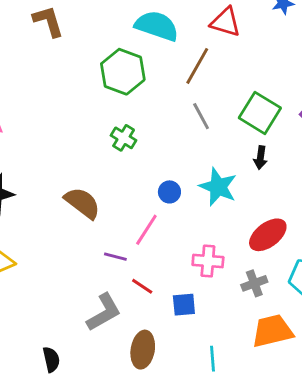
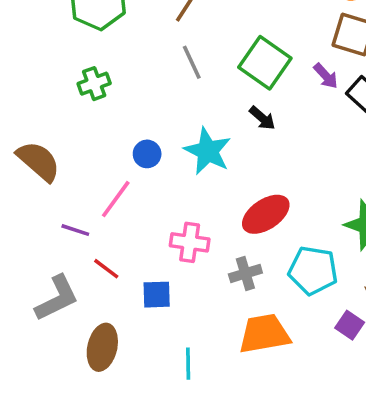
green cross: (124, 138) -> (94, 84), turned 35
black arrow: (260, 158) -> (262, 118), turned -60

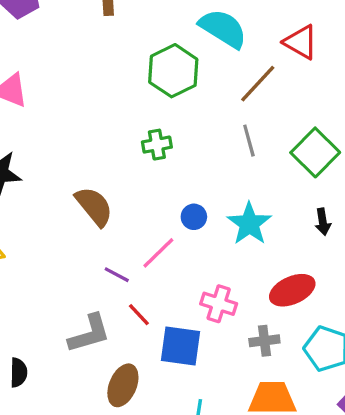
black arrow: (262, 118) -> (323, 222), moved, turned 30
blue square: (157, 295) -> (181, 346), size x1.5

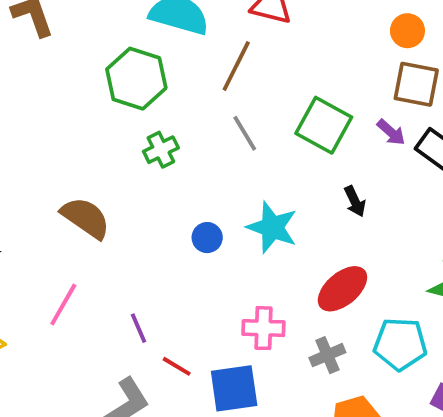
green cross: (157, 145) -> (161, 150), moved
brown semicircle: (94, 206) -> (86, 218), moved
pink line: (158, 253) -> (63, 305), moved
purple line: (117, 275) -> (139, 328), turned 55

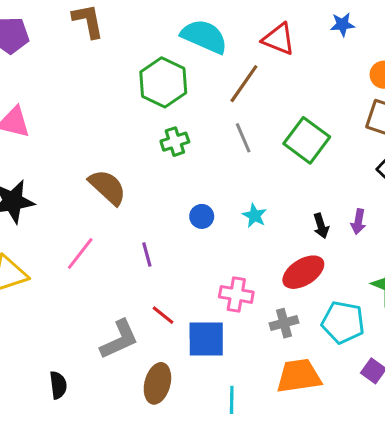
purple arrow: (391, 132) -> (358, 222), moved, turned 50
black arrow: (355, 201) -> (321, 226), moved
cyan star: (272, 227) -> (254, 216), size x0.6
purple line: (139, 328) -> (147, 254), moved

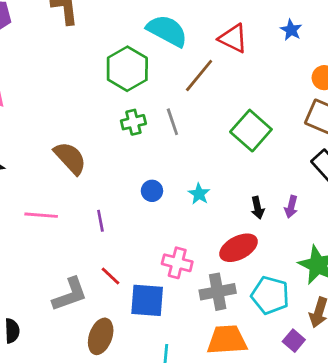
blue star: (342, 24) -> (291, 30), turned 30
gray line: (243, 138) -> (172, 122), moved
pink line: (80, 254) -> (41, 215), turned 52
gray cross: (284, 323) -> (218, 292), size x1.4

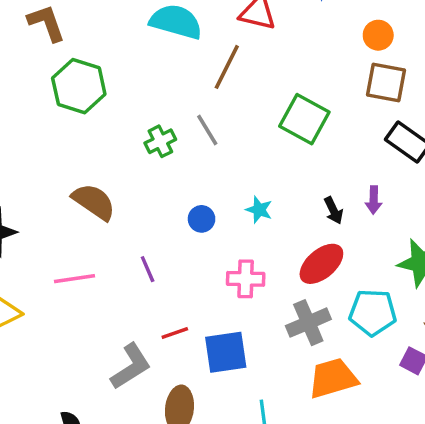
green hexagon: (127, 69) -> (79, 86), moved
pink cross: (177, 263) -> (246, 279), moved
red line: (111, 276) -> (175, 333), turned -50

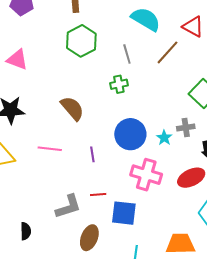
gray line: (207, 130) -> (127, 54), moved
blue circle: (202, 219) -> (130, 134), size x2.0
pink cross: (246, 279) -> (146, 175), size x1.4
gray cross: (308, 323) -> (186, 127), moved, size x0.7

